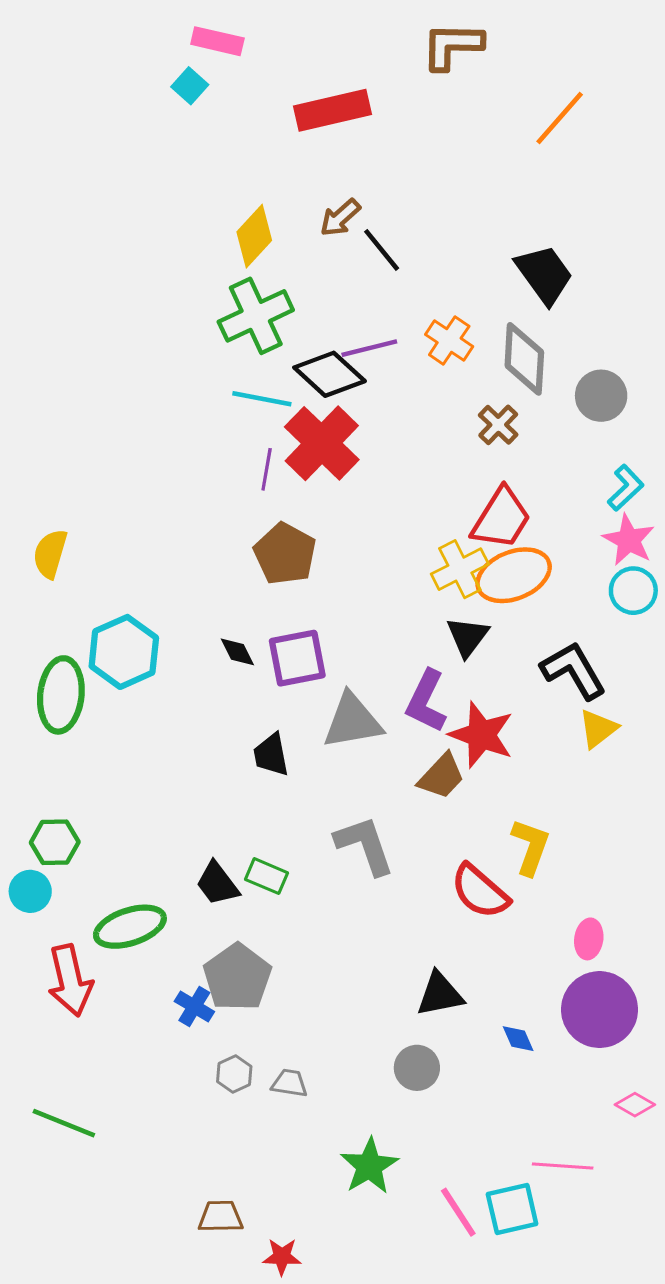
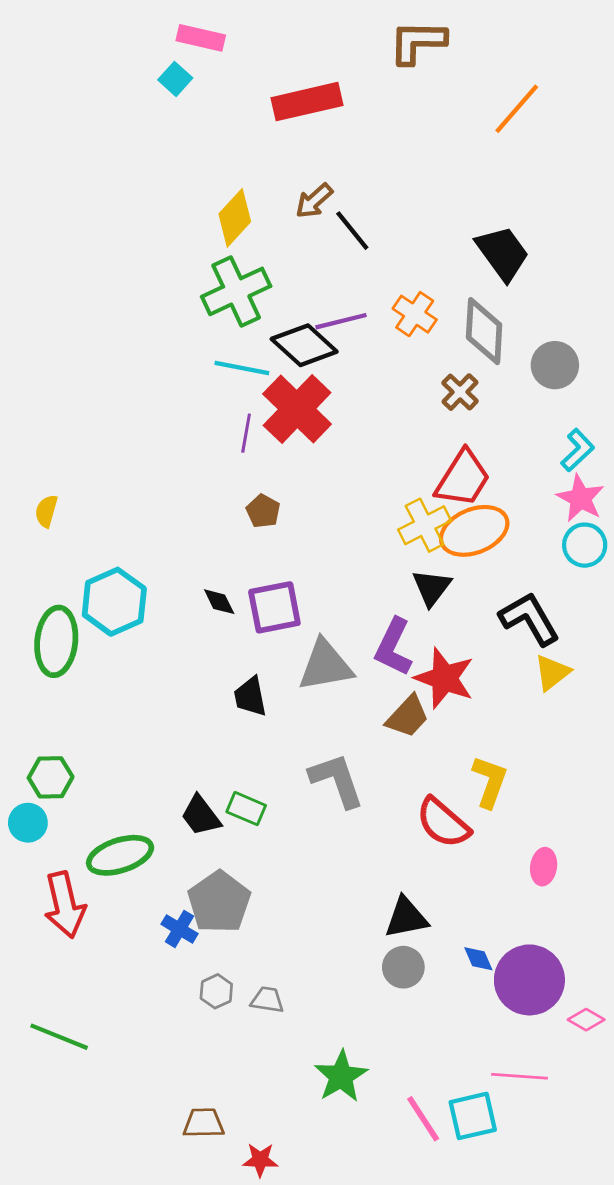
yellow semicircle: (50, 554) -> (46, 511), size x0.7
brown pentagon: (285, 554) -> (263, 511), size x0.6
purple circle: (600, 1010) -> (529, 980), moved
gray circle: (417, 1068) -> (403, 967), moved

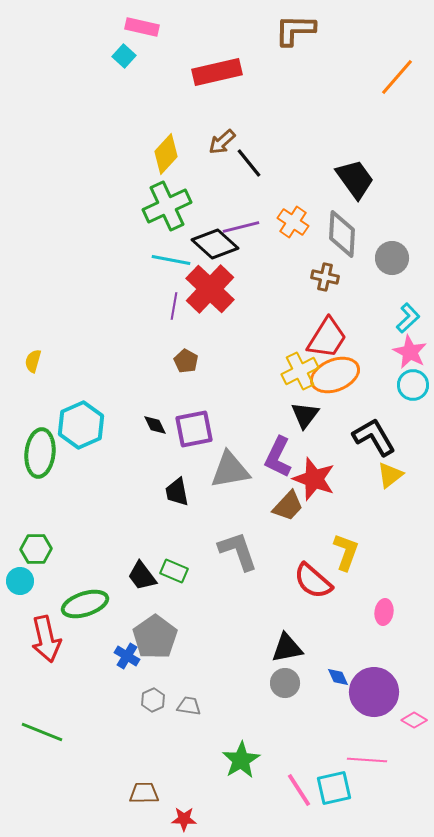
orange line: (517, 109) -> (397, 77), moved
brown cross: (460, 392) -> (325, 277), turned -32

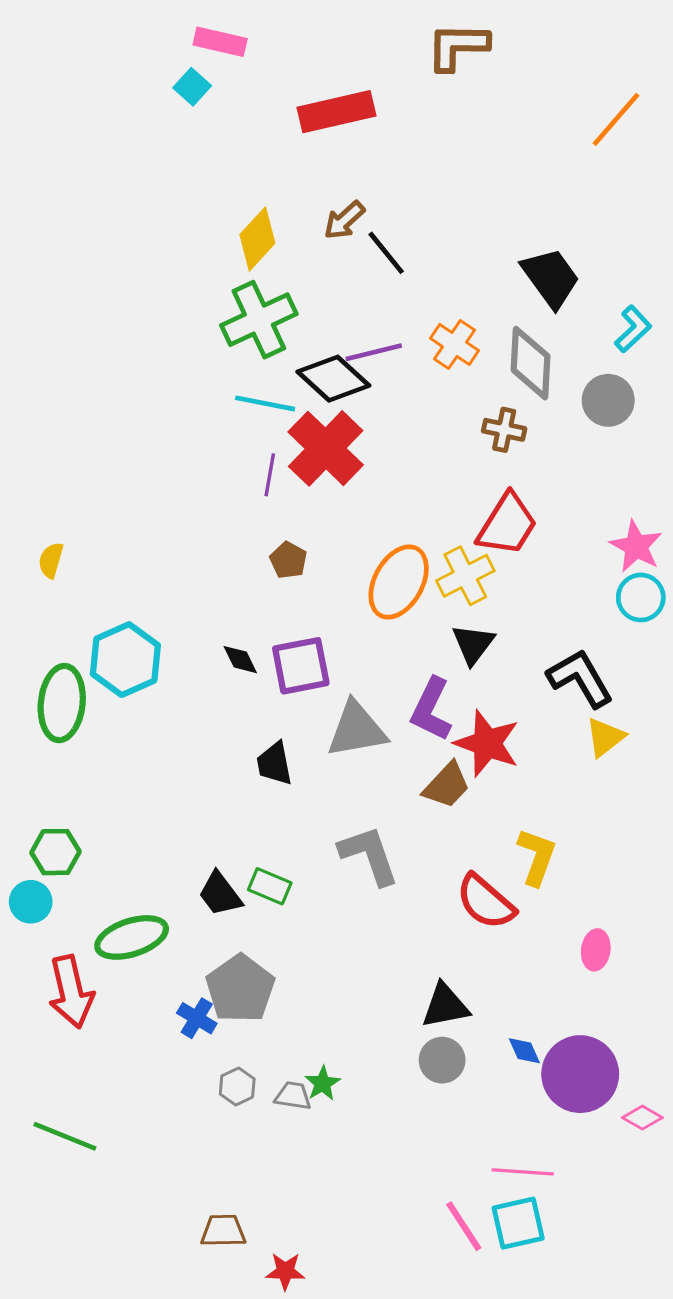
cyan L-shape: (408, 318) -> (633, 329), moved
orange ellipse: (335, 375) -> (399, 582), moved, turned -39
green star: (241, 760) -> (323, 1083), moved, size x0.6
pink line: (367, 760) -> (523, 1172), moved

